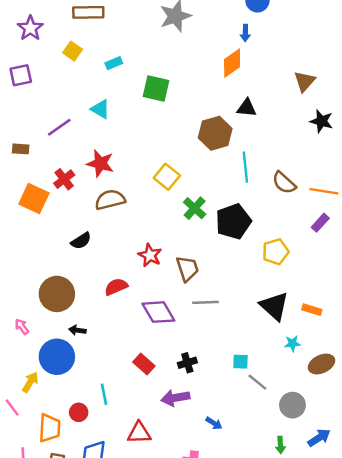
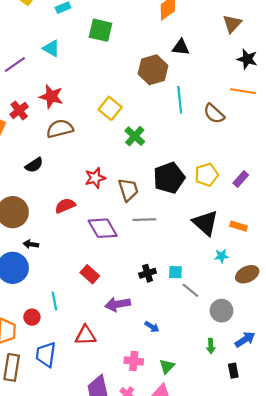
orange line: (324, 191) -> (243, 91), moved
black pentagon: (233, 221) -> (169, 178), moved
purple rectangle: (320, 223) -> (241, 179), moved
red star: (150, 255) -> (95, 178), turned 30
black cross: (187, 363) -> (148, 273), moved

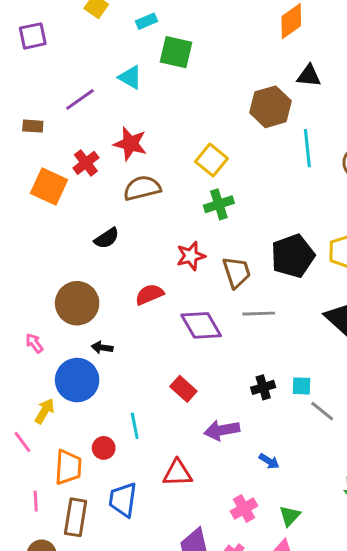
green square: (100, 30) -> (176, 52), moved
green cross: (135, 136) -> (219, 204), moved, turned 30
pink cross: (134, 361) -> (244, 508), turned -36

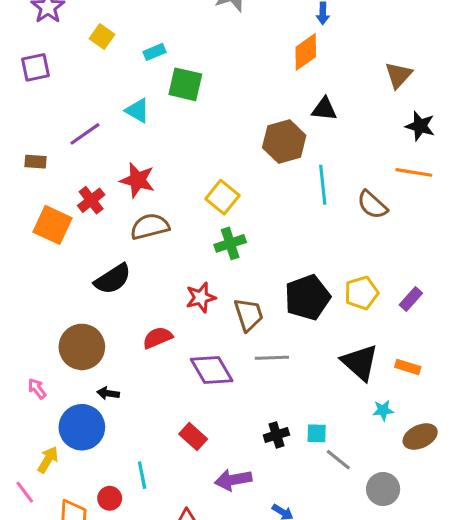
black semicircle: (107, 238) -> (113, 279), size x1.4

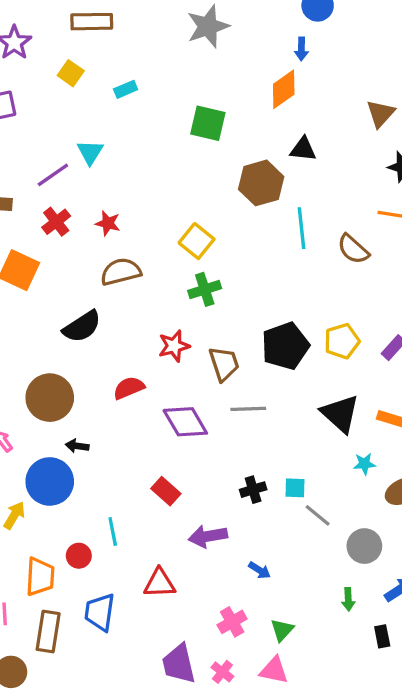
green square: (185, 84) -> (208, 123), moved
cyan triangle: (137, 111) -> (90, 152), moved, turned 32
red star: (137, 180) -> (108, 223), size x0.7
red cross: (91, 200) -> (56, 222), moved

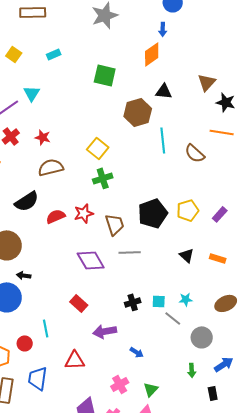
yellow square: (71, 73) -> (14, 54), moved
brown triangle: (381, 114) -> (207, 82), moved
red semicircle: (129, 388) -> (56, 216), moved
black triangle: (340, 414) -> (187, 255), size x0.6
cyan star: (364, 464) -> (186, 299), moved

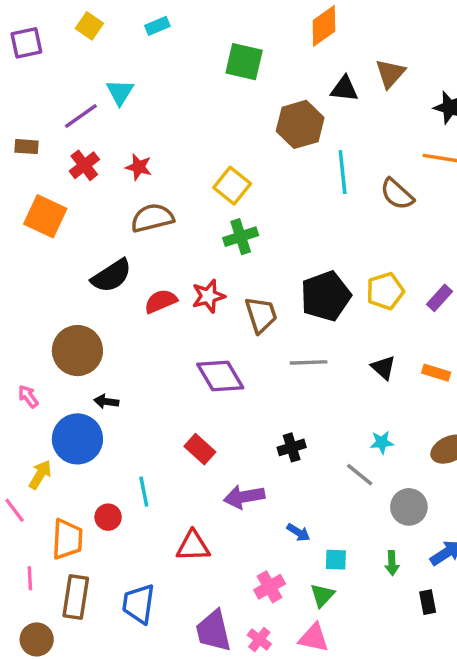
brown triangle: (207, 82) -> (390, 73), moved
gray line: (130, 252) -> (309, 362), moved
cyan square: (159, 301) -> (336, 560), moved
blue trapezoid: (38, 378) -> (139, 604), moved

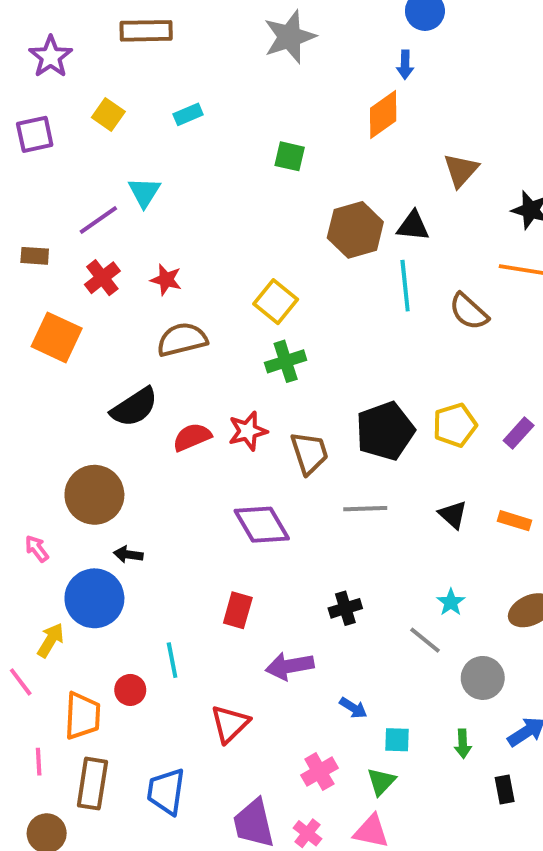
green square: (244, 62) -> (290, 156), size x0.7
black triangle: (344, 89) -> (413, 226), moved
cyan star: (382, 442) -> (451, 602), turned -30
red rectangle: (200, 449) -> (238, 610), turned 64
red triangle: (193, 546) -> (230, 724), turned -42

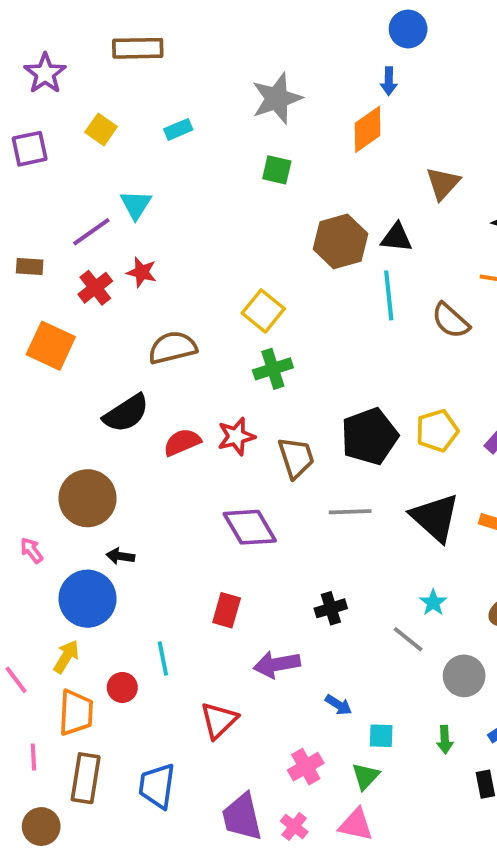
gray star: (290, 37) -> (277, 98), moved
red star: (166, 280) -> (142, 272), moved
black triangle: (453, 515) -> (435, 518), size x1.8
yellow arrow: (51, 640) -> (66, 657), moved

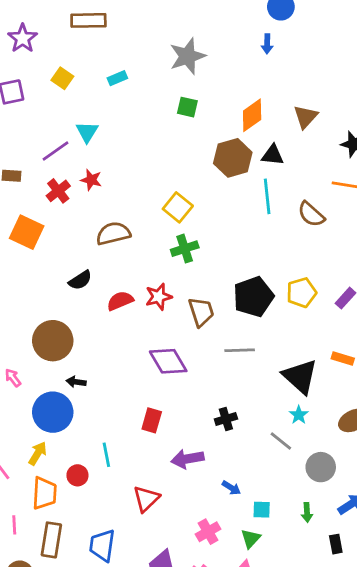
orange diamond: (368, 129) -> (252, 115), moved
black semicircle: (126, 413) -> (80, 280), size x0.7
black triangle: (435, 518) -> (300, 376), moved

